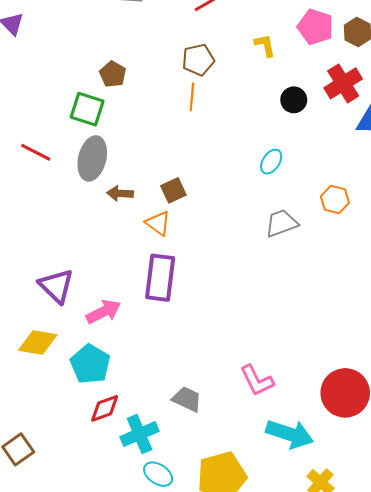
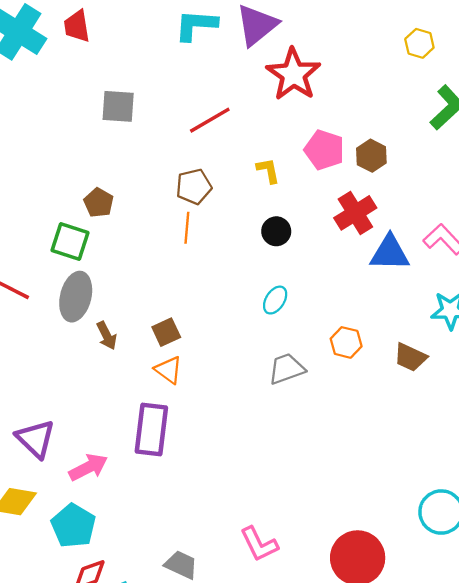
black circle: (294, 100) -> (276, 231), moved
brown arrow: (120, 193) -> (107, 336), turned -120
orange triangle: (158, 223) -> (169, 370), moved

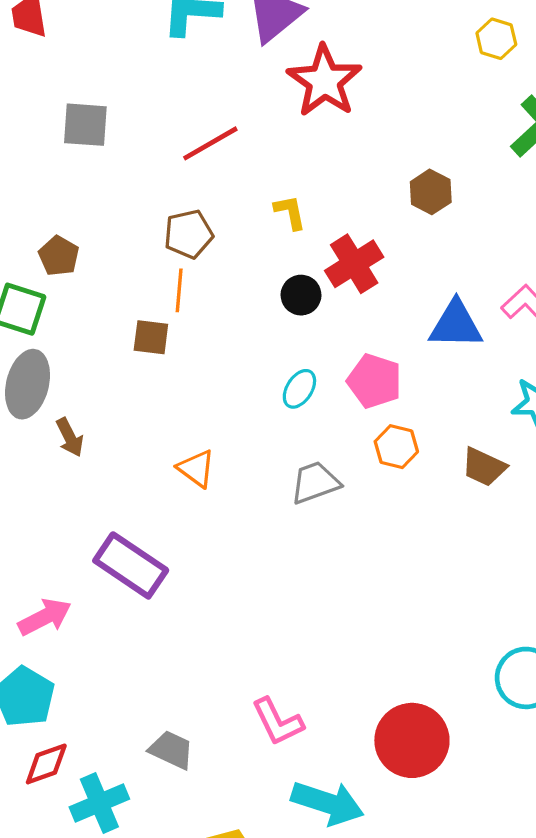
pink pentagon: (324, 150) -> (374, 381), moved
red cross: (355, 213) -> (354, 264), moved
brown square: (166, 332) -> (151, 337), moved, turned 32
orange triangle: (169, 370) -> (196, 469), moved
purple rectangle: (151, 430) -> (131, 565), turned -63

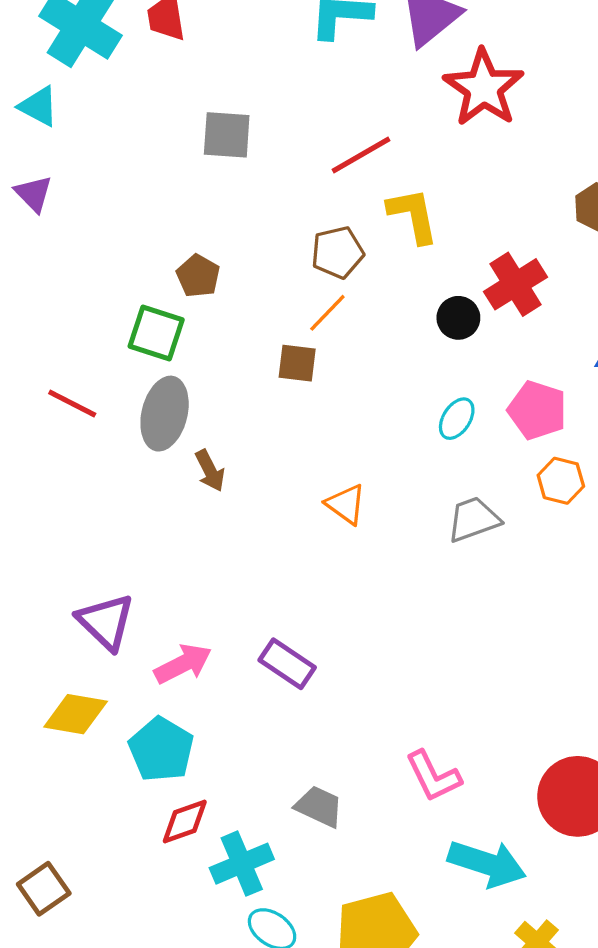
yellow L-shape: (290, 212) -> (413, 215), moved, size x1.5
orange line: (179, 290) -> (327, 313), turned 39
purple rectangle: (131, 565) -> (287, 664), moved, size x0.7

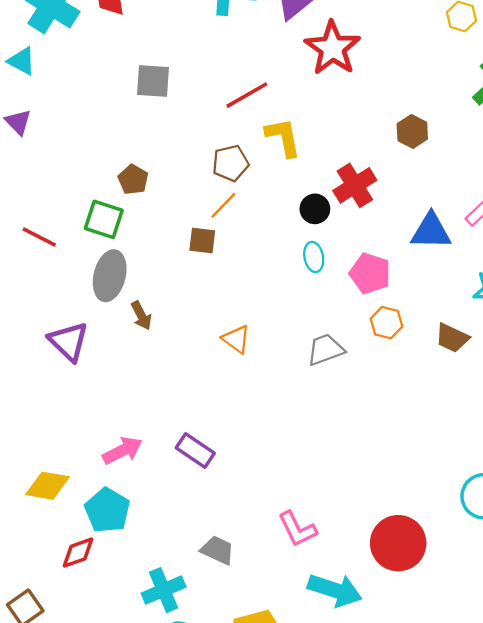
red line: (72, 403) -> (39, 237), moved
cyan ellipse: (457, 419) -> (314, 257), moved, turned -44
purple triangle: (106, 622) -> (69, 341), moved
red diamond: (185, 822) -> (78, 553), moved

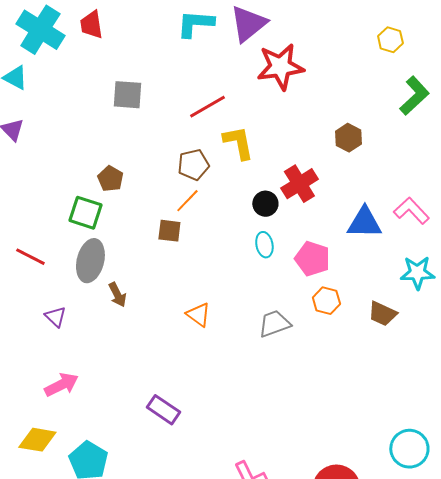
red star: (333, 48) -> (280, 67), turned 30
red line: (39, 237) -> (30, 257), moved
purple triangle: (69, 341) -> (55, 317), size x0.6
pink arrow: (123, 451) -> (61, 385), moved

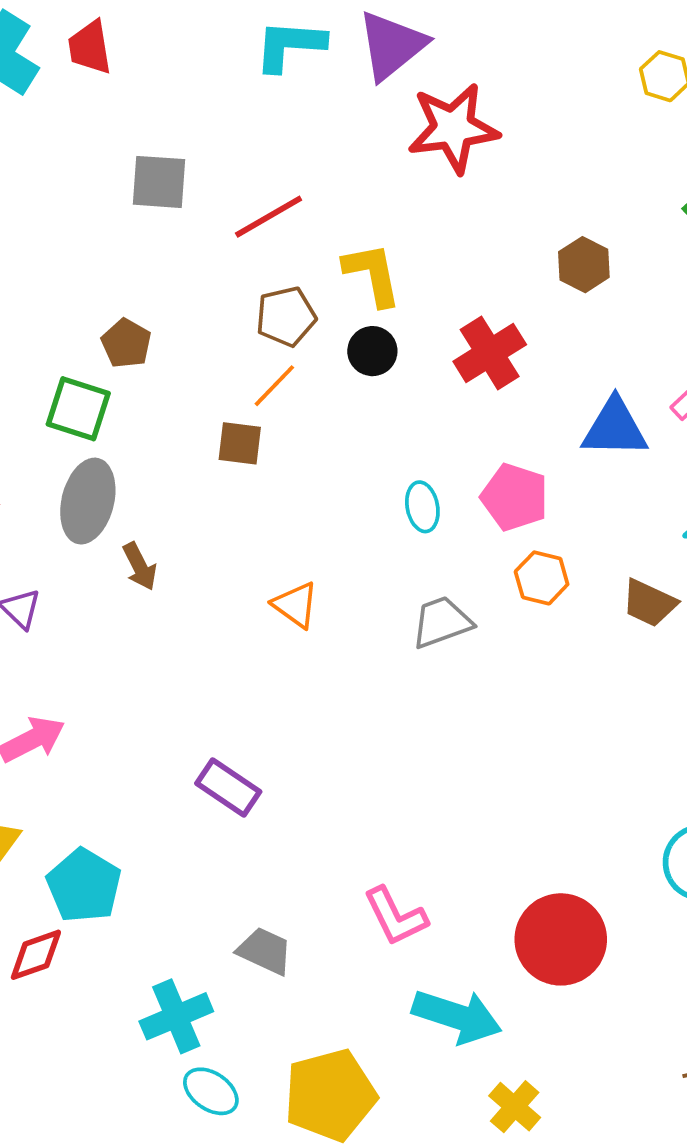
red line: (207, 107) -> (269, 217), moved
black circle: (265, 204) -> (372, 351), moved
cyan ellipse: (264, 245) -> (422, 507), moved

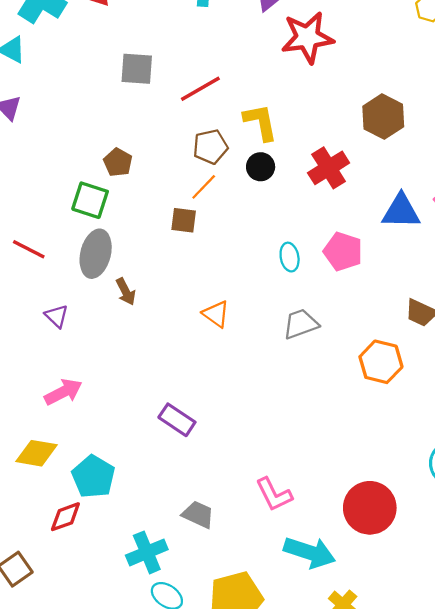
brown hexagon: (584, 265) -> (383, 117), size x1.4
orange hexagon: (542, 578) -> (381, 362), moved, size x1.4

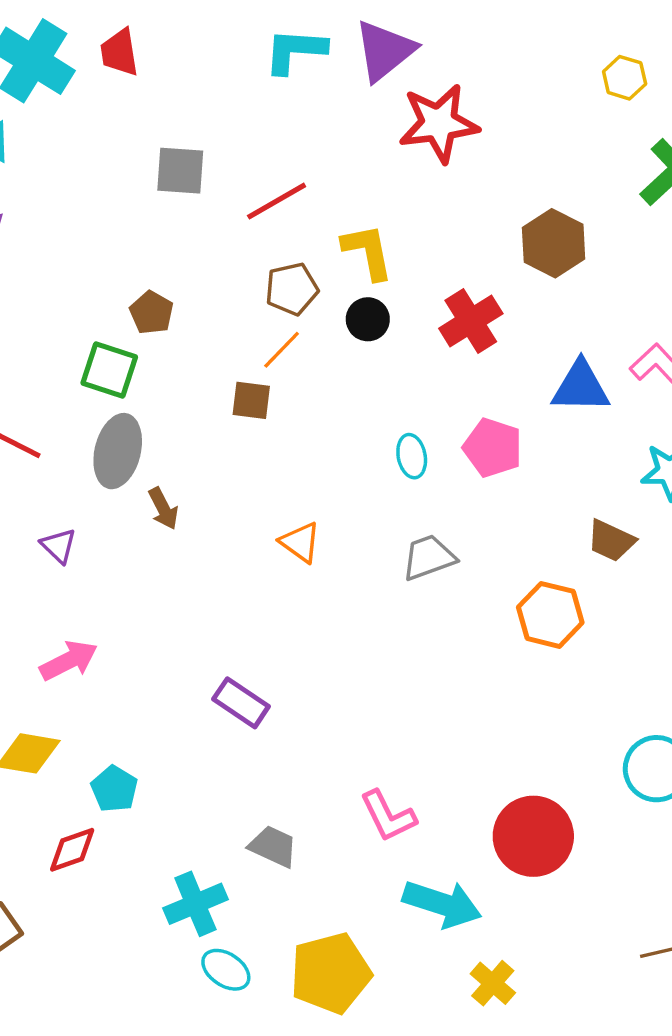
cyan pentagon: (93, 477) -> (114, 789), size x0.7

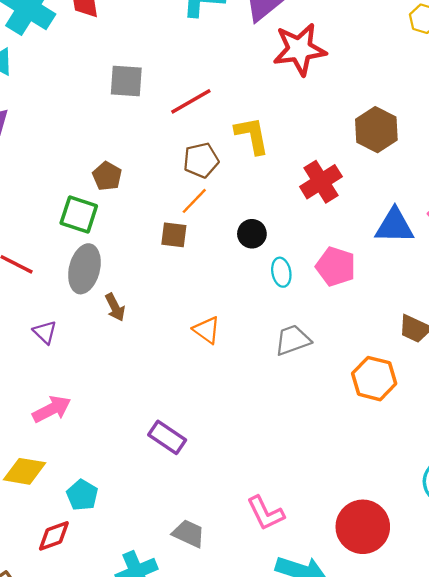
black circle: (368, 319) -> (252, 234), moved

